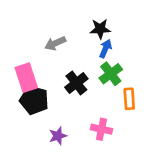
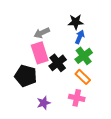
pink rectangle: (26, 78) -> (40, 53), moved
orange rectangle: (129, 99) -> (83, 77), moved, turned -42

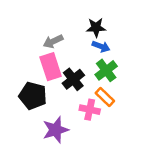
blue arrow: (80, 37) -> (101, 46), turned 88
pink cross: (77, 98) -> (90, 110), moved
purple star: (44, 103) -> (56, 130), size x1.5

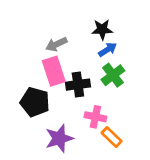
blue arrow: (101, 46) -> (108, 50), turned -54
black cross: (73, 79) -> (78, 85), turned 30
orange rectangle: (105, 97) -> (112, 137), moved

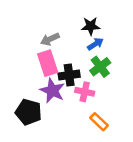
black pentagon: (35, 102) -> (28, 112), moved
pink cross: (95, 117) -> (85, 92), moved
purple star: (59, 138) -> (52, 91), moved, turned -30

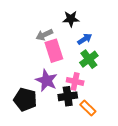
black star: (91, 26) -> (71, 19), moved
pink rectangle: (48, 63) -> (54, 51), moved
black cross: (69, 75) -> (68, 96), moved

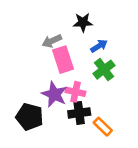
pink cross: (75, 81) -> (75, 92), moved

